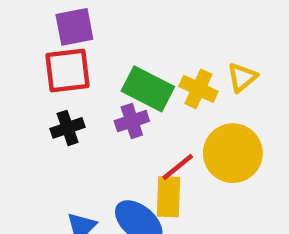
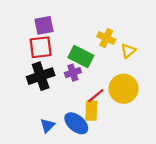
yellow cross: (198, 89) -> (106, 38), moved
black cross: (68, 128) -> (41, 76), size x1.6

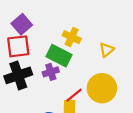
purple square: (44, 25) -> (22, 24), turned -30
yellow cross: (106, 38) -> (72, 37), moved

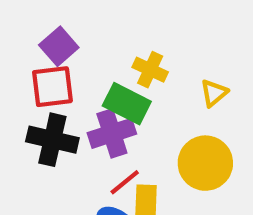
purple cross: (51, 72) -> (112, 133), size x1.5
black cross: (18, 75) -> (52, 140), turned 32
red line: (74, 95) -> (125, 182), moved

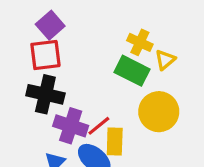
yellow cross: (150, 70) -> (140, 42), moved
green rectangle: (127, 104) -> (132, 71), moved
purple cross: (112, 133) -> (71, 126), moved, turned 36

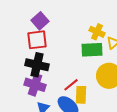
green rectangle: (132, 71) -> (92, 50), turned -30
purple cross: (71, 126) -> (35, 85), moved

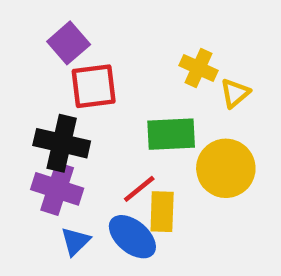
red square: (37, 40) -> (94, 86), moved
green rectangle: (92, 50) -> (171, 134), moved

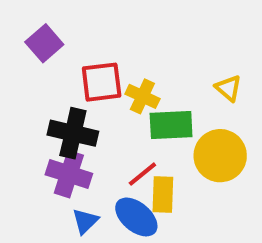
purple square: (69, 43) -> (44, 43), moved
yellow cross: (198, 68) -> (142, 96), moved
yellow triangle: (235, 93) -> (228, 88), turned -40

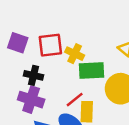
purple square: (44, 43) -> (18, 43), moved, turned -30
black cross: (73, 133) -> (33, 75), size x0.7

